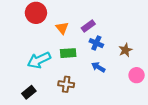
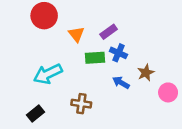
brown star: (125, 50) -> (146, 73), moved
green rectangle: (68, 53) -> (95, 58), moved

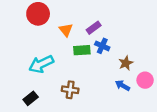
blue arrow: (121, 83) -> (123, 85), moved

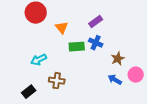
purple rectangle: (94, 28) -> (96, 22), moved
cyan arrow: (41, 64) -> (39, 60), size x0.7
brown cross: (70, 90) -> (57, 81), moved

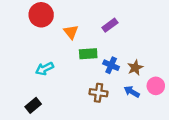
blue cross: (96, 43) -> (111, 65), moved
brown cross: (57, 81) -> (98, 93), moved

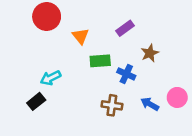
brown star: (135, 68) -> (150, 53), moved
black rectangle: (33, 105) -> (36, 101), moved

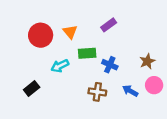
red circle: (47, 17) -> (41, 35), moved
brown star: (150, 53) -> (147, 61), moved
cyan arrow: (51, 78) -> (60, 66), moved

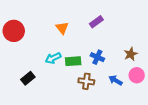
red circle: (41, 35) -> (14, 31), moved
green rectangle: (87, 53) -> (73, 61), moved

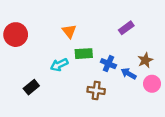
purple rectangle: (96, 22) -> (126, 28), moved
green rectangle: (73, 61) -> (84, 54), moved
blue arrow: (116, 80) -> (129, 74), moved

